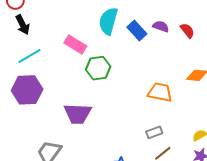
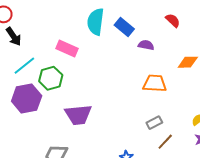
purple semicircle: (161, 26) -> (146, 45), moved
green hexagon: (98, 68) -> (51, 78), moved

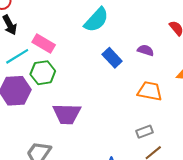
cyan semicircle: (96, 22) -> (96, 20), turned -152
blue rectangle: (124, 27) -> (112, 58), moved
pink rectangle: (67, 49) -> (44, 43), moved

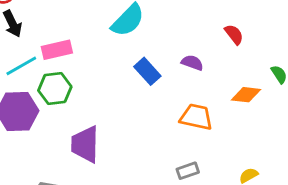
pink rectangle: (44, 43) -> (57, 50), turned -45
purple trapezoid: (67, 114) -> (85, 144), turned 88

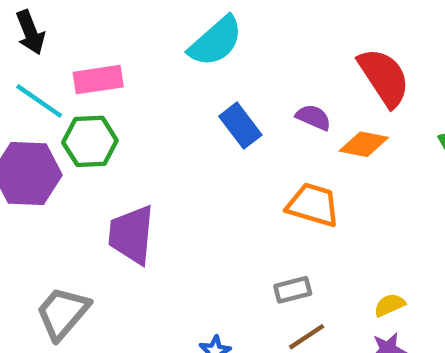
red semicircle: (234, 34) -> (384, 77), size x1.8
cyan line: (21, 66) -> (39, 101), turned 60
orange diamond: (246, 95) -> (364, 144), moved

